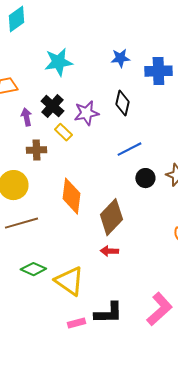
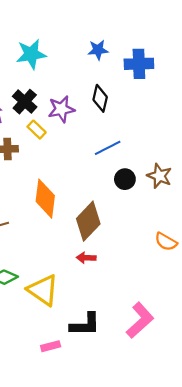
pink rectangle: (76, 323) -> (51, 346), moved

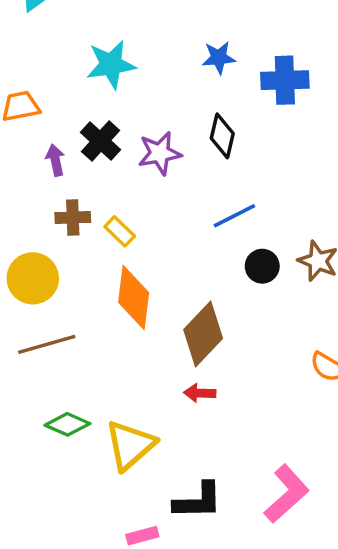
yellow rectangle: (37, 130) -> (120, 231), moved
yellow triangle: (43, 290) -> (130, 445), turned 44

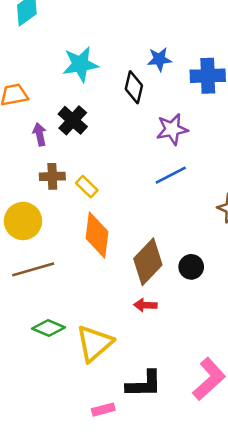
black diamond: (222, 136) -> (134, 87), moved
purple star: (160, 153) -> (172, 129), moved
black circle: (262, 266) -> (191, 267), moved

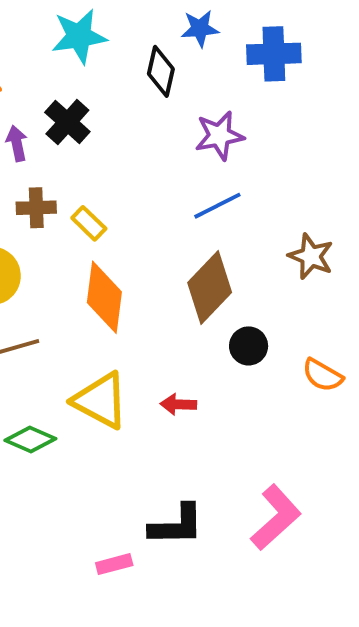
brown diamond: (148, 262) -> (210, 288), moved
yellow triangle: (94, 343) -> (101, 400), moved, turned -51

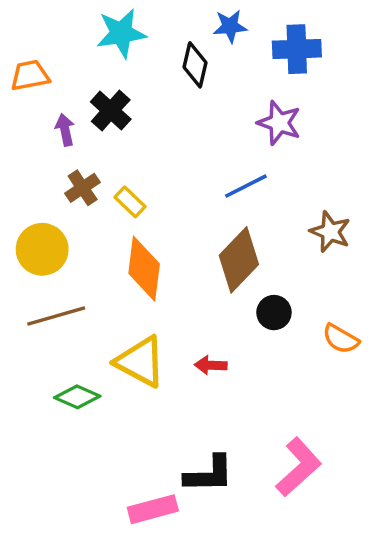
purple star: (219, 136) -> (279, 123), moved, turned 30
brown cross: (36, 208) -> (83, 188), turned -32
pink rectangle: (114, 564) -> (153, 509), size x1.5

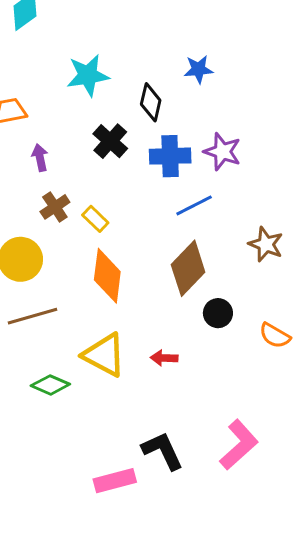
blue star: (230, 26) -> (199, 69), moved
blue cross: (297, 49) -> (170, 156), moved
black cross: (111, 111) -> (110, 141), moved
black L-shape: (209, 474) -> (163, 451), turned -114

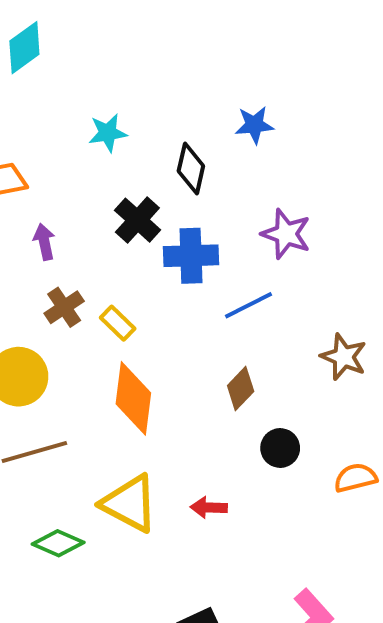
cyan star: (88, 75) -> (108, 133), size x0.7
blue cross: (170, 156) -> (191, 256), moved
brown diamond: (188, 268) -> (241, 389), size x0.6
orange semicircle: (275, 336) -> (355, 478), turned 136

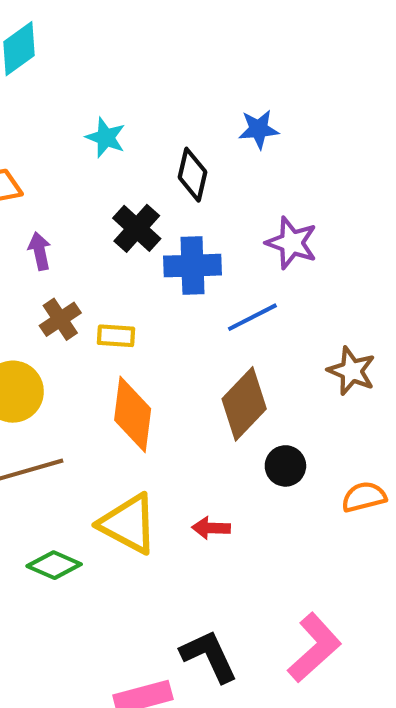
cyan star: (108, 133) -> (106, 137), turned 30
yellow rectangle: (118, 323) -> (116, 336), turned -40
brown diamond: (241, 389) -> (244, 404), size x1.6

